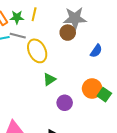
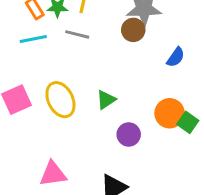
gray line: (18, 36) -> (77, 34), moved
yellow ellipse: (37, 51) -> (60, 100), moved

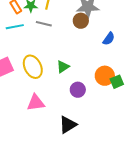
green square: (188, 122) -> (117, 82), turned 32
pink triangle: (53, 174) -> (36, 103), moved

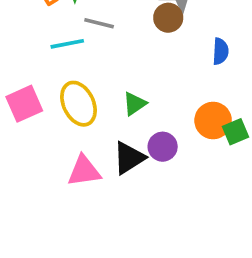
cyan line: (15, 27) -> (67, 44), moved
blue semicircle: (109, 39) -> (221, 51), turned -32
black triangle: (68, 125) -> (129, 158), moved

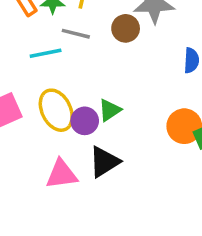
brown circle: (168, 18) -> (126, 28), moved
purple circle: (163, 147) -> (85, 121), moved

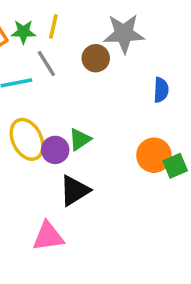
gray line: (76, 34) -> (46, 63), turned 44
pink triangle: (62, 174) -> (48, 236), moved

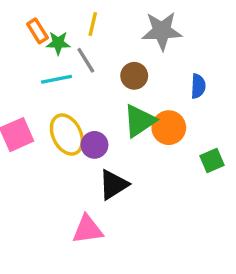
green star: (23, 32) -> (58, 43), moved
brown circle: (96, 58) -> (134, 76), moved
green triangle: (80, 139) -> (139, 121), moved, size x1.5
orange circle: (154, 155) -> (169, 128), moved

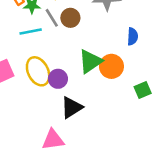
brown circle: (134, 76) -> (70, 18), moved

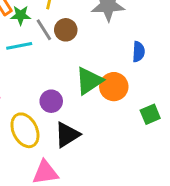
yellow ellipse: (38, 71) -> (25, 130), moved

